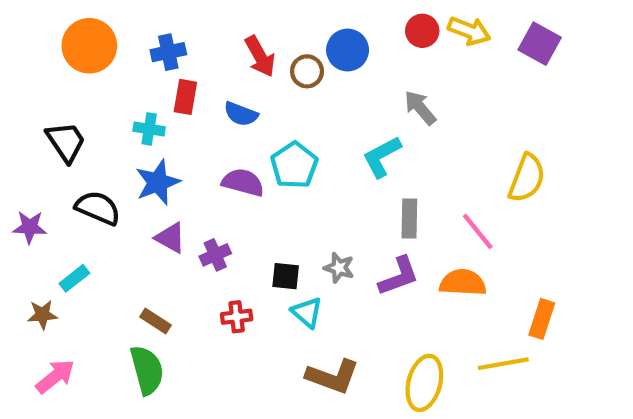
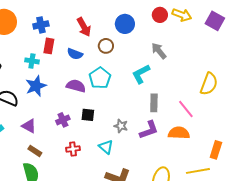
brown circle: (307, 71) -> (106, 46), moved
purple triangle: (170, 238) -> (29, 126), moved
black square: (286, 276) -> (88, 115), moved

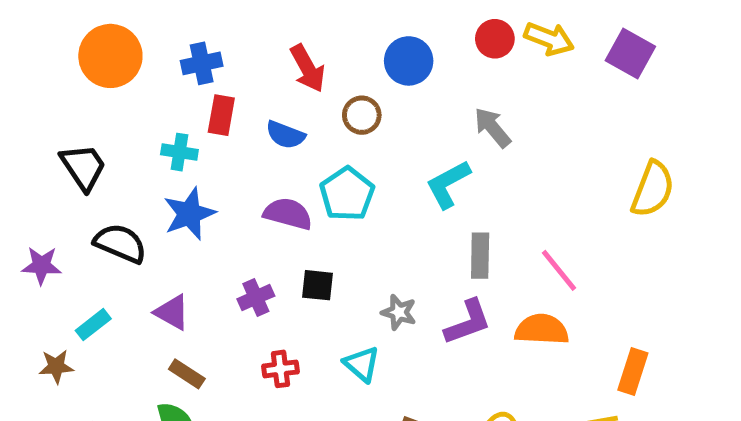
yellow semicircle: (209, 84) -> (653, 189), moved

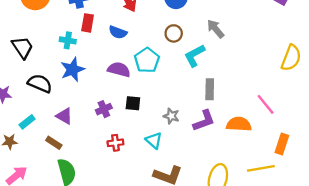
brown circle: (362, 115) -> (174, 33), moved
pink line: (559, 270) -> (266, 104), moved
brown rectangle: (187, 374) -> (54, 143), moved

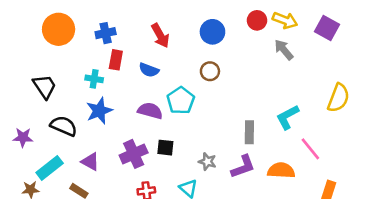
gray arrow: (216, 29) -> (284, 50), moved
cyan L-shape: (195, 56) -> (288, 117), moved
purple cross: (104, 109) -> (134, 154), size x1.5
cyan rectangle: (27, 122) -> (50, 168), size x1.5

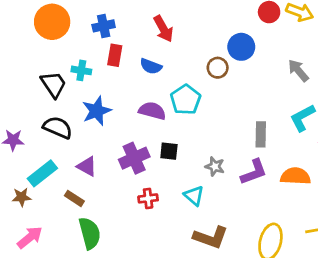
blue circle: (212, 32) -> (241, 47), moved
gray arrow: (284, 50) -> (298, 70), moved
cyan cross: (94, 79) -> (81, 70), moved
black trapezoid: (45, 87) -> (53, 84), moved

